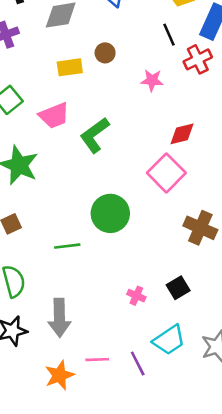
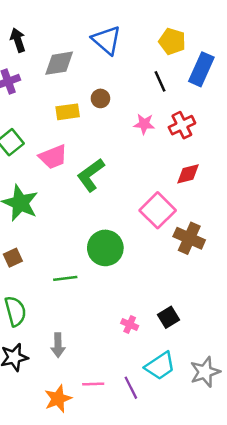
red cross: (198, 59) -> (182, 125), moved
red diamond: (182, 134) -> (188, 174), moved
brown cross: (200, 228) -> (189, 238), moved
gray arrow: (59, 318) -> (58, 345), size x0.7

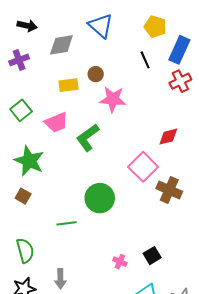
black arrow: (18, 40) -> (27, 26), turned 120
pink star: (144, 124) -> (113, 99), moved, size x1.5
red cross: (182, 125) -> (180, 81), moved
brown square: (13, 258) -> (23, 196), moved, turned -35

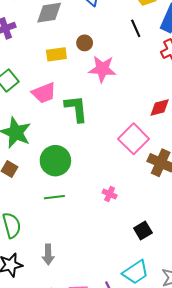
green L-shape: (88, 138) -> (76, 109), turned 120
green circle: (100, 198) -> (55, 161), moved
pink cross: (120, 262) -> (110, 194), moved

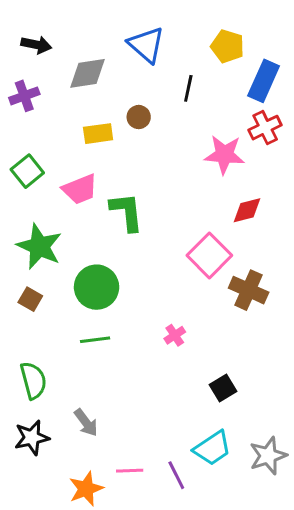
black line: (136, 28) -> (188, 88), moved, turned 36
pink star: (102, 69) -> (224, 155), moved
pink cross: (110, 194) -> (175, 335), turned 32
gray arrow: (48, 254) -> (86, 423), turned -36

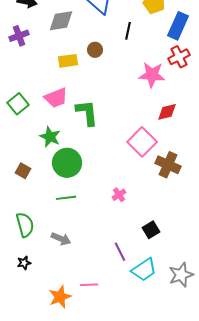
green square: (27, 171) -> (18, 104), moved
green star: (39, 246) -> (50, 137), moved, size x0.7
gray arrow: (86, 423) -> (61, 239), moved, turned -30
black star: (32, 438) -> (24, 263), size x0.6
purple line: (176, 475) -> (120, 252), moved

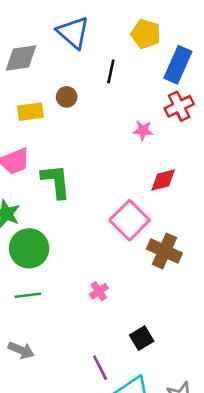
pink star: (152, 75) -> (143, 130), size x0.6

